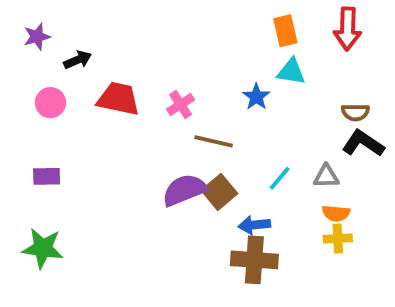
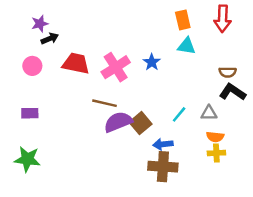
purple star: (37, 37) -> (40, 24), moved
blue star: (256, 97) -> (152, 62), moved
pink cross: (181, 105) -> (116, 67), size x1.6
brown line: (214, 141) -> (104, 103), moved

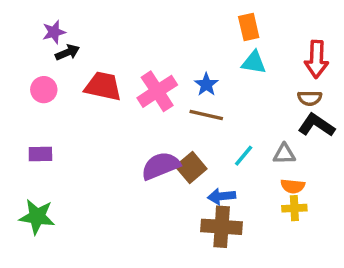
red arrow: (223, 19) -> (316, 59), moved
brown line: (104, 103) -> (206, 115), moved

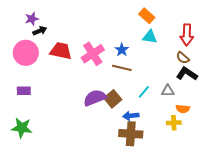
orange rectangle: (249, 27) -> (147, 16), turned -35
pink circle: (44, 90) -> (26, 53), size x1.6
brown semicircle: (310, 98) -> (183, 58), turned 40
orange semicircle: (293, 186) -> (183, 109), moved

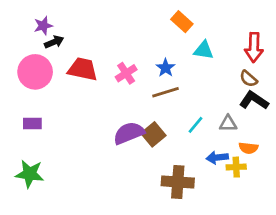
orange rectangle: (147, 16) -> (182, 22), moved
pink cross: (93, 54) -> (126, 73), size x0.7
brown line: (122, 68) -> (166, 92), turned -30
blue arrow: (131, 116) -> (217, 157), moved

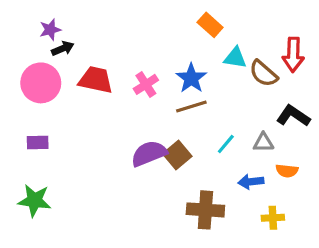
blue star: (166, 68) -> (191, 78), size x1.4
brown semicircle: (248, 79) -> (263, 73), moved, size x1.4
yellow cross: (236, 167) -> (273, 218), moved

